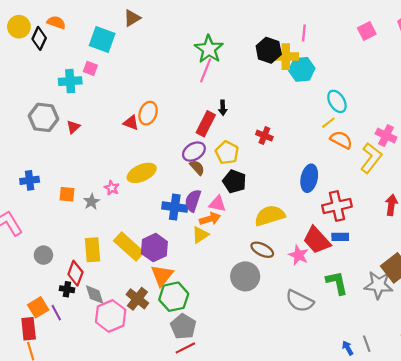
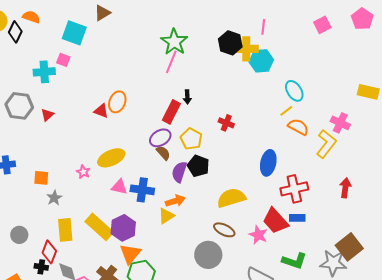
purple semicircle: (193, 201) -> (179, 172), moved
gray star: (91, 202) -> (54, 198), moved
pink triangle: (217, 204) -> (119, 187), moved
green L-shape: (337, 283) -> (294, 261), turned 120

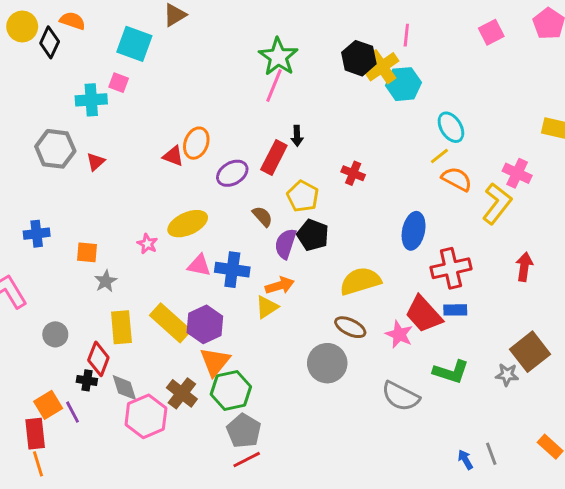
yellow cross: (246, 49) -> (382, 67), turned -35
purple ellipse: (160, 138) -> (232, 173), moved
gray star: (333, 263) -> (507, 375), size x0.6

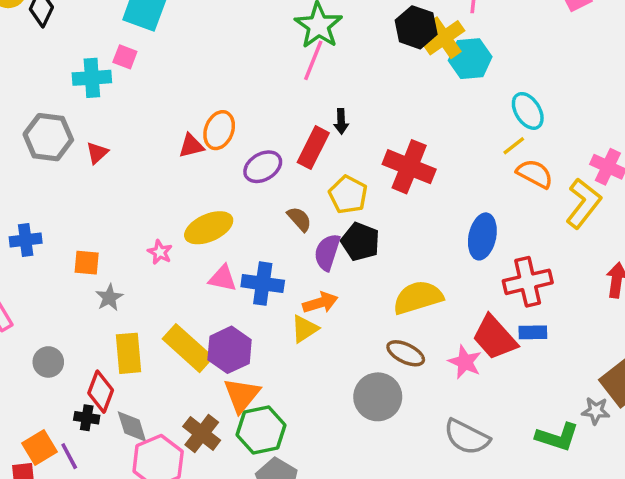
red triangle: (173, 156) -> (191, 146), turned -35
red cross: (353, 173) -> (409, 167), size x1.8
green L-shape: (451, 372) -> (557, 437), moved

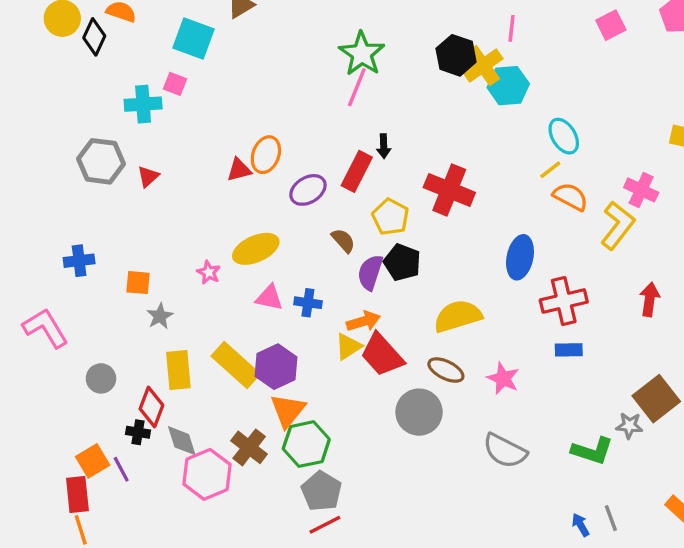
blue cross: (263, 284) -> (308, 303), size x0.7
red trapezoid: (495, 338) -> (382, 355), moved

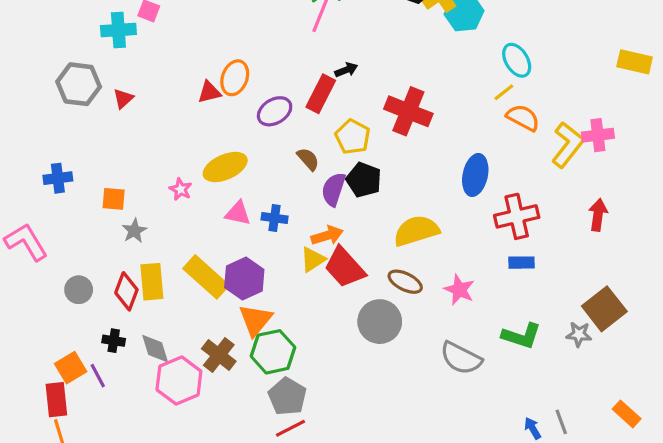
black arrow: (384, 146) -> (346, 70), turned -110
pink cross: (641, 190) -> (598, 135), moved, turned -32
red diamond: (151, 407) -> (126, 291), moved
green L-shape: (592, 451) -> (521, 336), moved

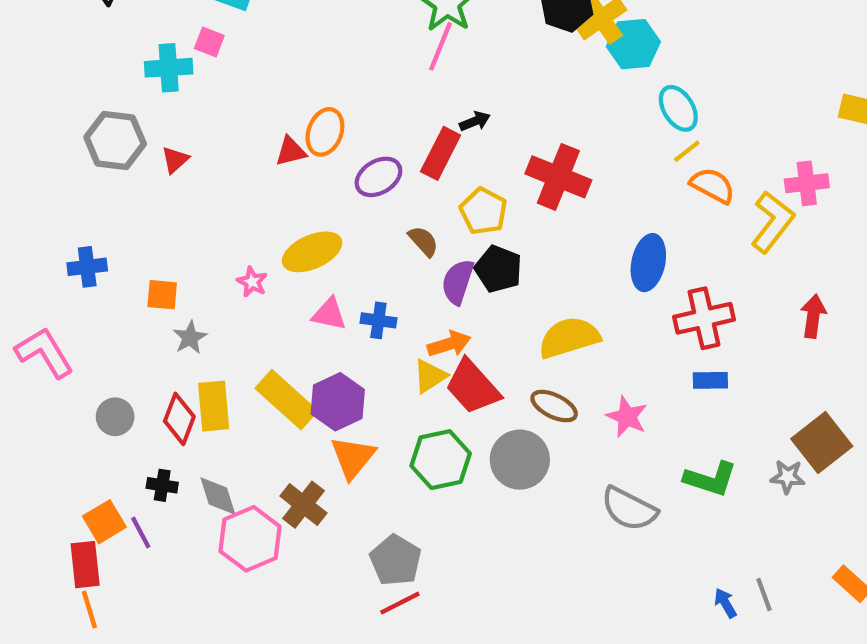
cyan ellipse: (517, 60) -> (678, 108), moved
pink cross: (598, 135) -> (807, 183), moved
green hexagon: (273, 352) -> (441, 460), moved

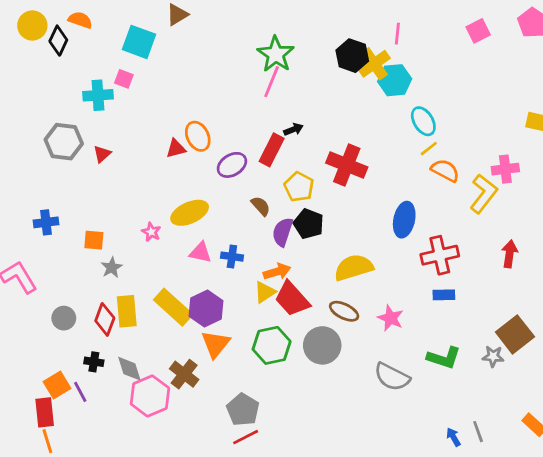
orange ellipse: (325, 132) -> (198, 136), turned -48

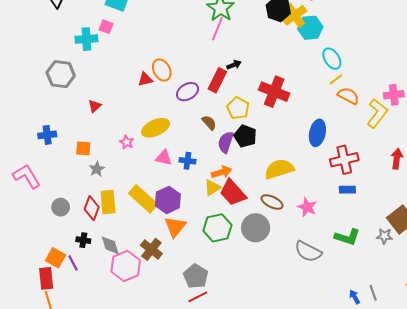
red triangle: (102, 154) -> (95, 106), moved
orange square: (57, 385) -> (55, 258), turned -30

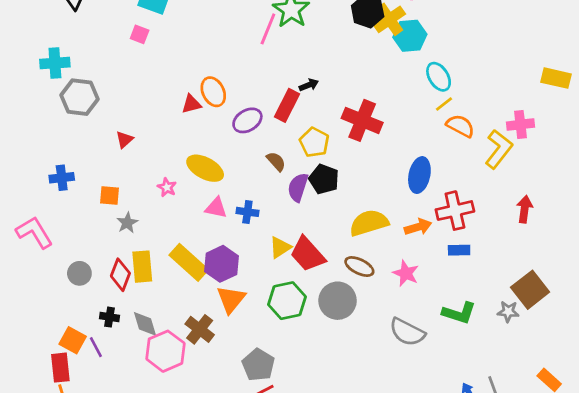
pink line: (217, 29) -> (268, 29), moved
cyan cross: (86, 39) -> (55, 63), moved
yellow ellipse: (156, 128) -> (205, 168), turned 52
orange arrow: (222, 172) -> (418, 227), moved

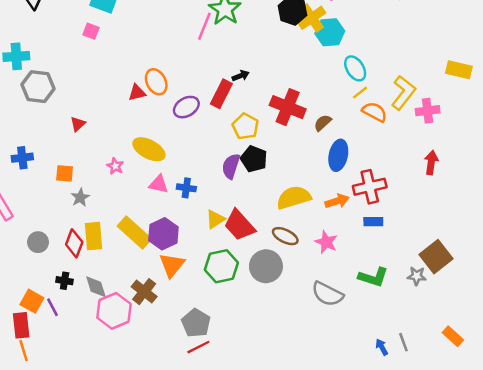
yellow L-shape: (499, 149) -> (403, 93), moved
brown semicircle: (276, 161) -> (323, 123), moved, turned -90
red arrow: (525, 209) -> (431, 163), moved

